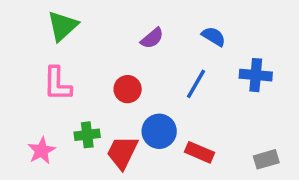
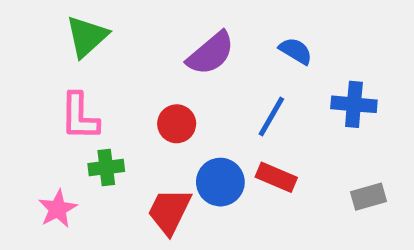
purple semicircle: (152, 38) -> (211, 53), size x1.5
green cross: (87, 135) -> (106, 167), moved
red rectangle: (200, 152) -> (276, 177), moved
gray rectangle: (266, 159) -> (368, 197), moved

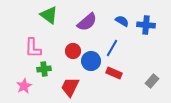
green triangle: (87, 36) -> (49, 15), moved, turned -42
blue cross: (354, 104) -> (146, 25), moved
blue circle: (220, 182) -> (91, 61), moved
gray rectangle: (368, 197) -> (152, 81), turned -32

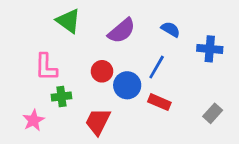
blue cross: (146, 25) -> (210, 49), moved

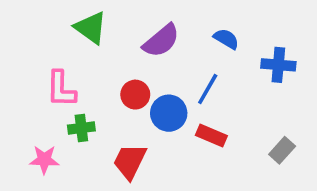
pink star: (33, 120) -> (44, 160), turned 30

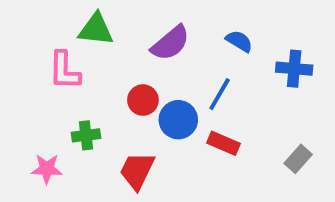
green triangle: (91, 28) -> (96, 29), turned -30
pink L-shape: (61, 89) -> (64, 71), moved

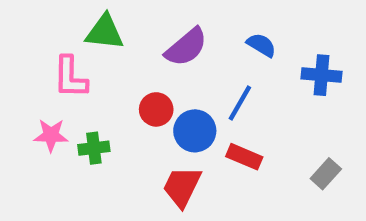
pink star: (47, 169) -> (51, 135), moved
red trapezoid: (137, 171) -> (182, 187), moved

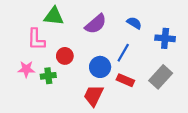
red circle: (156, 109) -> (65, 56), moved
gray rectangle: (326, 174) -> (161, 77), moved, size x1.5

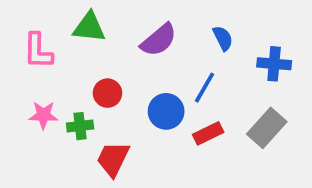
blue semicircle: (134, 23) -> (223, 38), turned 32
pink L-shape: (36, 39) -> (38, 51), moved
red rectangle: (125, 80) -> (208, 133), turned -49
red trapezoid: (93, 96) -> (113, 159), moved

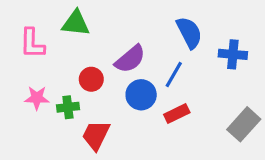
blue semicircle: (223, 38) -> (189, 33), size x1.5
purple semicircle: (159, 40) -> (130, 59), moved
gray rectangle: (267, 128) -> (244, 124), moved

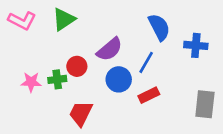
green triangle: (76, 23) -> (64, 19), turned -40
pink L-shape: (32, 43) -> (22, 21), moved, turned -64
green cross: (68, 107) -> (57, 79), moved
gray rectangle: (244, 124) -> (205, 104), turned -36

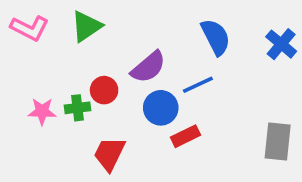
blue cross: (196, 45) -> (281, 44), moved, turned 35
blue line: (146, 62) -> (198, 85), turned 35
red rectangle: (149, 95) -> (186, 136), moved

